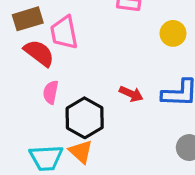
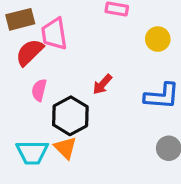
red semicircle: (39, 53) -> (30, 52), turned -84
red arrow: (131, 94) -> (102, 84), moved, turned 105

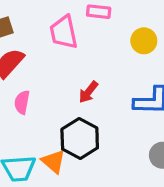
pink trapezoid: (54, 34) -> (64, 32), moved
black hexagon: (70, 116) -> (80, 139), moved

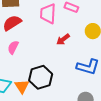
red arrow: (88, 92) -> (63, 39), moved

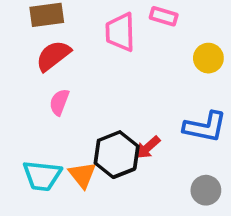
red arrow: (63, 39) -> (148, 147), moved

